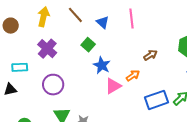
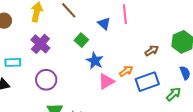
blue triangle: (103, 22) -> (104, 24), moved
brown arrow: (150, 55) -> (152, 51), moved
blue rectangle: (157, 100) -> (147, 82), moved

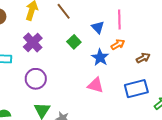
blue star: (95, 61) -> (100, 57), moved
orange arrow: (126, 71) -> (118, 44), moved
pink triangle: (106, 82) -> (95, 85), turned 42

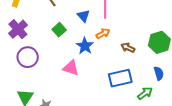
brown arrow: (143, 58) -> (128, 48), turned -128
purple circle: (36, 79) -> (28, 57), moved
pink triangle: (95, 85) -> (71, 68), moved

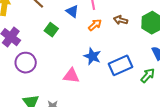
blue star: (85, 46) -> (92, 56), moved
brown arrow: (128, 48) -> (121, 20), moved
pink triangle: (71, 68) -> (71, 76), moved

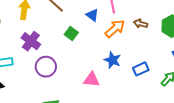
orange arrow: (95, 25) -> (115, 29), size x1.5
blue rectangle: (120, 65) -> (141, 69), size x0.7

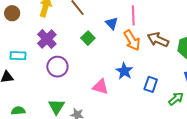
brown arrow: (141, 24) -> (158, 40), size x1.5
orange arrow: (115, 29) -> (132, 40), turned 90
blue rectangle: (141, 69) -> (151, 84), turned -56

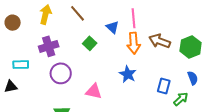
purple cross: (47, 39) -> (49, 46), turned 30
orange arrow: (132, 40) -> (134, 43), turned 30
blue rectangle: (151, 84) -> (164, 86), moved
pink triangle: (101, 87) -> (94, 91), moved

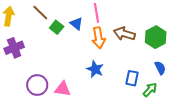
green square: (90, 43) -> (57, 27), moved
purple circle: (61, 73) -> (37, 85), moved

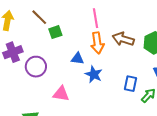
blue triangle: (76, 24) -> (77, 58), moved, turned -32
green square: (57, 27) -> (55, 32), turned 32
purple circle: (37, 85) -> (36, 67), moved

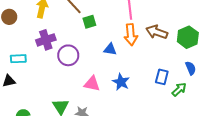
blue star: (94, 74) -> (121, 82), moved

